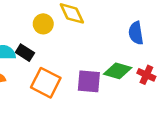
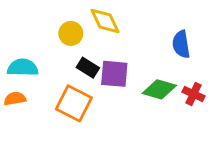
black rectangle: (25, 53) -> (88, 68), moved
purple square: (89, 81) -> (114, 74), moved

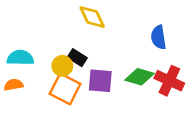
yellow circle: (71, 33) -> (62, 66), moved
purple square: (114, 74) -> (100, 81), moved
red cross: (194, 94) -> (169, 81), size x1.5

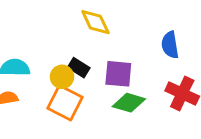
green diamond: (140, 77) -> (129, 103), moved
purple square: (100, 81) -> (118, 74), moved

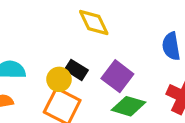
purple square: (118, 74) -> (117, 76), turned 32

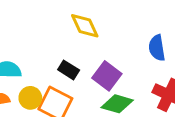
yellow circle: (59, 79) -> (30, 98), moved

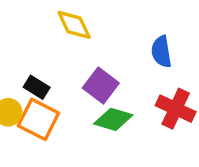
black rectangle: (69, 70) -> (37, 87), moved

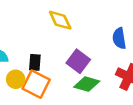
black rectangle: (37, 87) -> (35, 62), turned 63

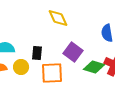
orange square: (36, 84) -> (52, 73), moved, turned -30
green diamond: (87, 84) -> (94, 67), moved

